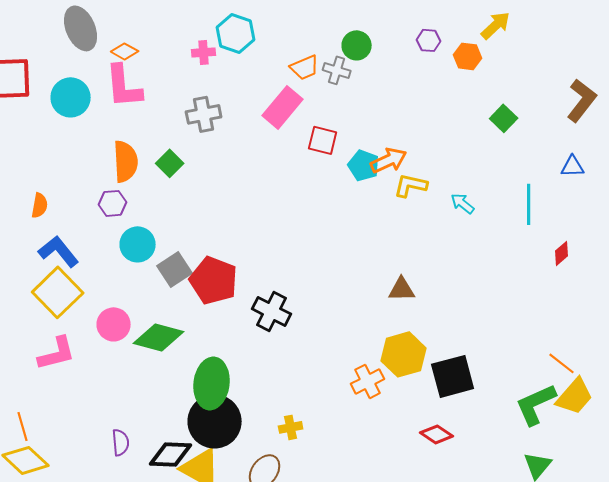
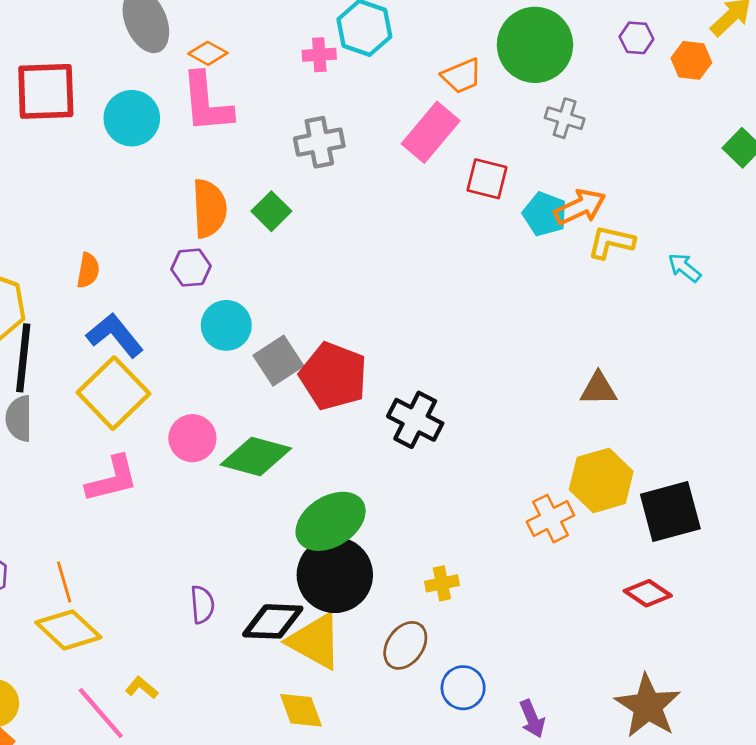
green circle: (357, 45) -> (535, 45), size x1.8
gray cross: (337, 70) -> (565, 118), moved
green ellipse: (212, 383) -> (331, 521), turned 51

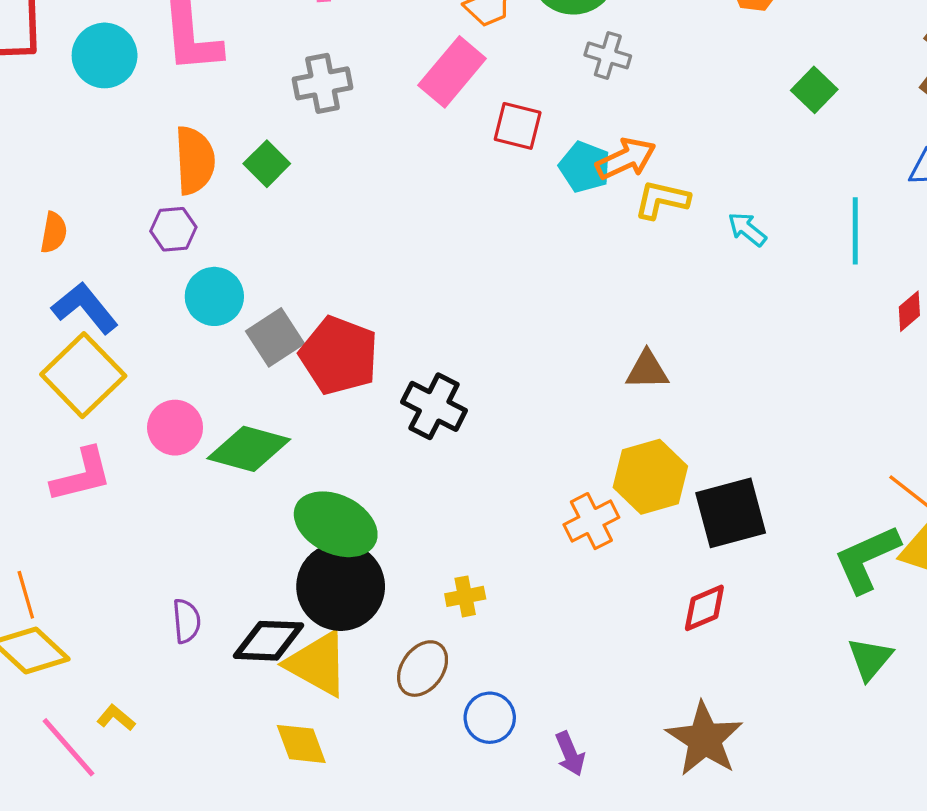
green ellipse: (331, 521) -> (336, 524), turned 58
red diamond: (648, 593) -> (704, 608), turned -57

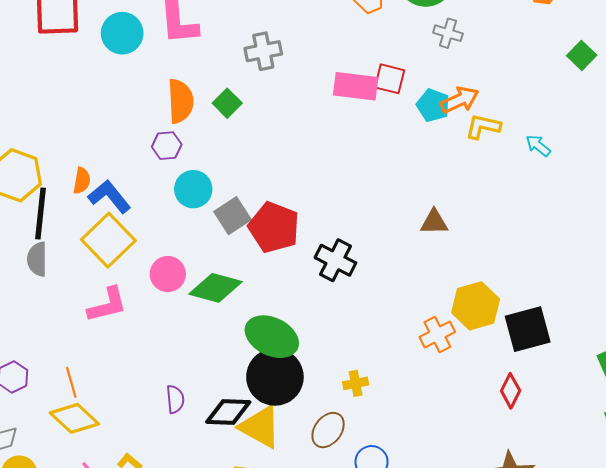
pink rectangle: (452, 72) -> (356, 86), moved, turned 57
orange semicircle: (54, 233) -> (82, 181), moved
brown triangle: (647, 370) -> (434, 222), moved
red diamond: (704, 608) -> (511, 391), turned -40

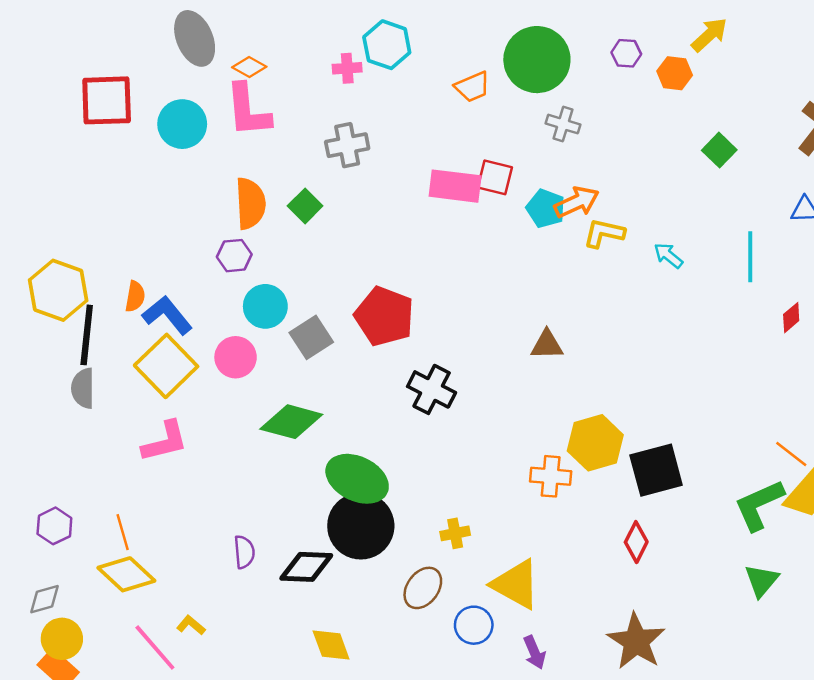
red pentagon: (274, 227) -> (384, 316), moved
pink circle: (168, 274) -> (236, 357), moved
orange cross: (437, 335) -> (551, 476), turned 32
yellow triangle: (260, 427) -> (516, 584), moved

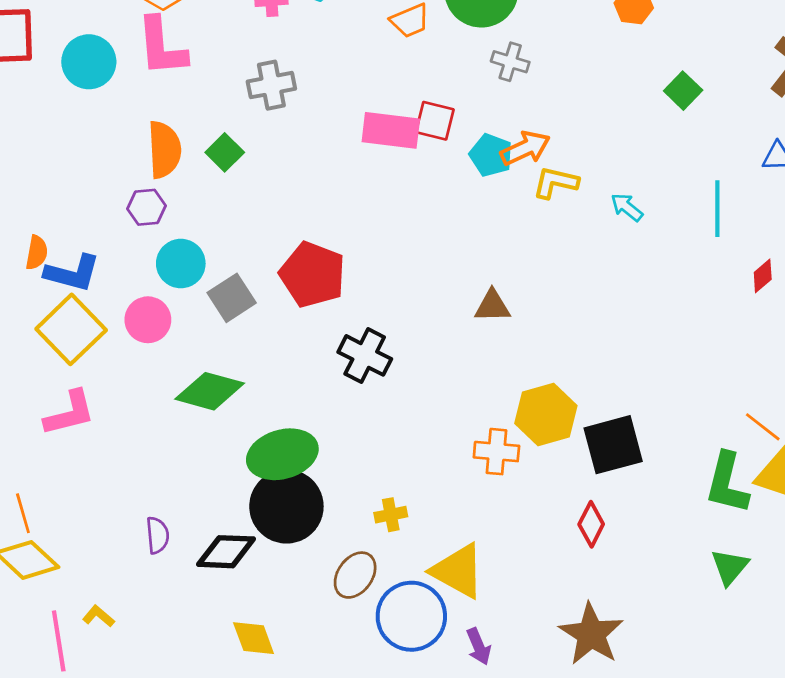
blue L-shape: (167, 315) -> (72, 273), turned 144
green ellipse: (357, 479) -> (282, 454), turned -42
green L-shape: (759, 505) -> (727, 483), turned -52
blue circle: (474, 625) -> (411, 616), size x1.6
pink line: (155, 647) -> (59, 641), turned 32

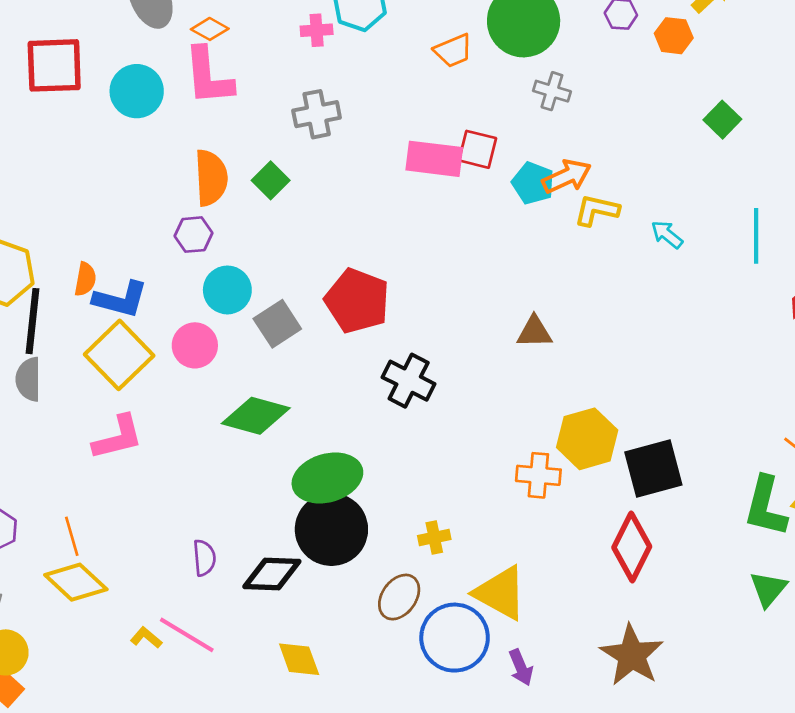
red diamond: (591, 524) -> (632, 547), size x1.5
pink line: (59, 641) -> (187, 635), moved, turned -50

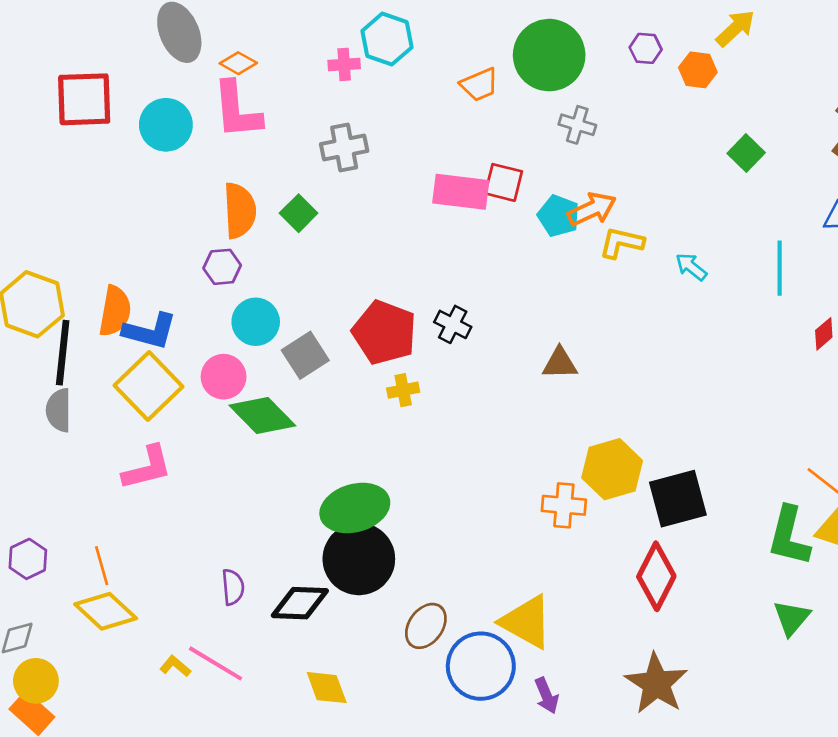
orange semicircle: (85, 279) -> (115, 311), size x1.5
black cross: (409, 381) -> (453, 324), moved, size x0.7
green diamond: (256, 416) -> (262, 416), moved, turned 30
yellow cross: (434, 538) -> (403, 390), moved

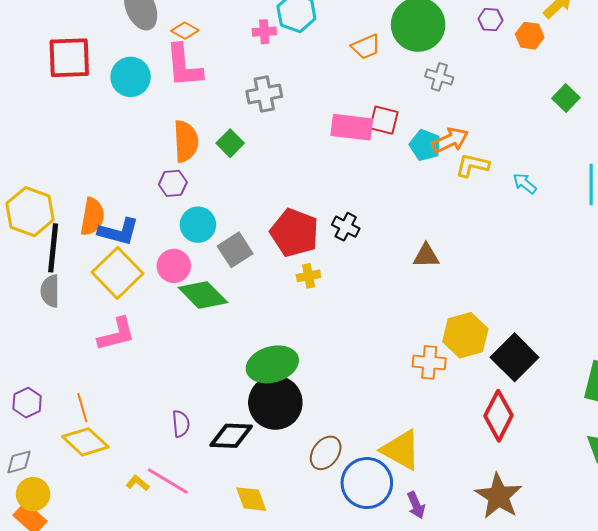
black square: (678, 499) -> (515, 357), turned -30

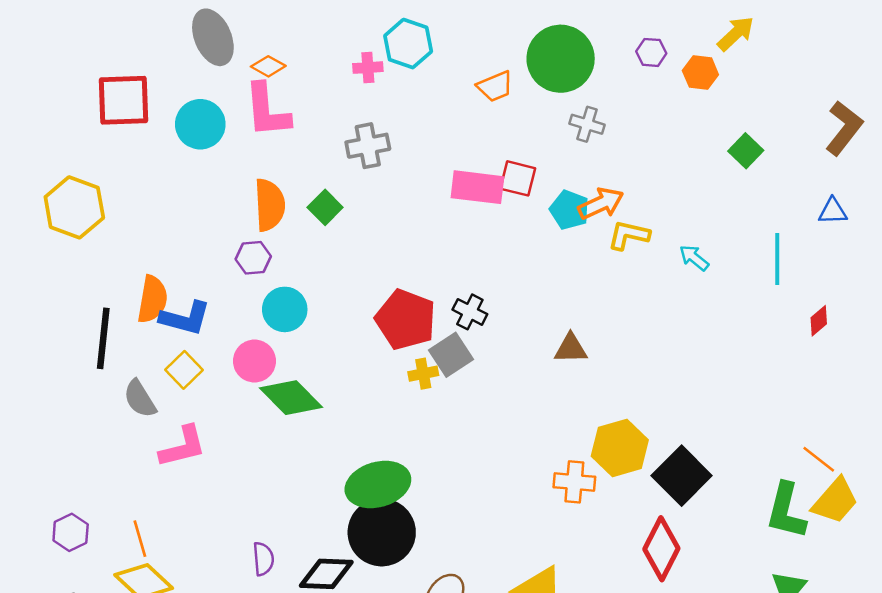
yellow hexagon: (30, 212) -> (74, 207), moved
gray square: (235, 250) -> (451, 355), moved
yellow square: (118, 273) -> (184, 370), size x0.6
gray semicircle: (50, 291) -> (140, 399), moved, turned -32

